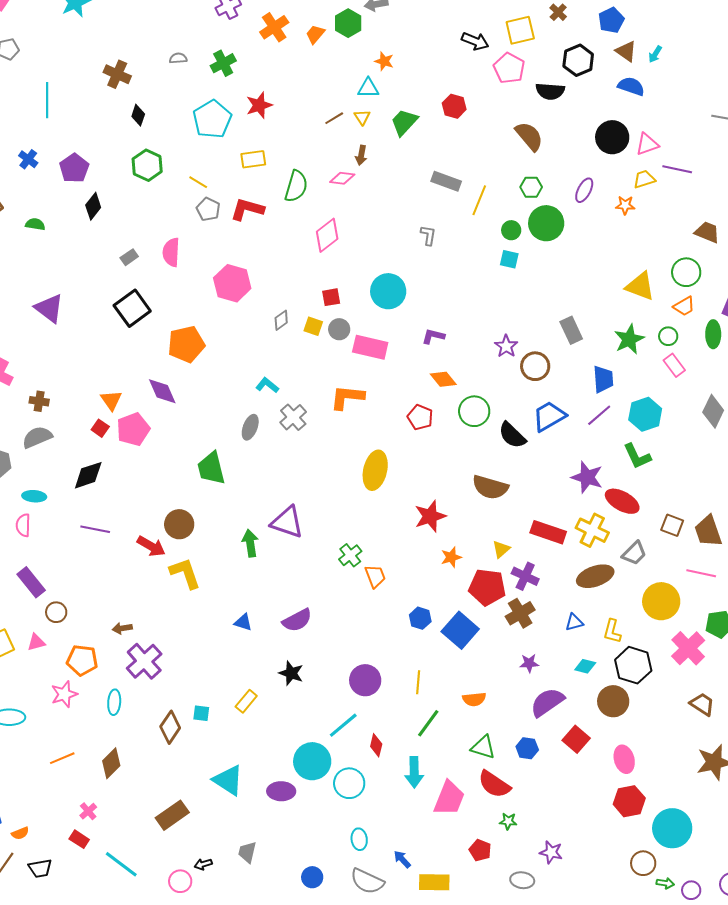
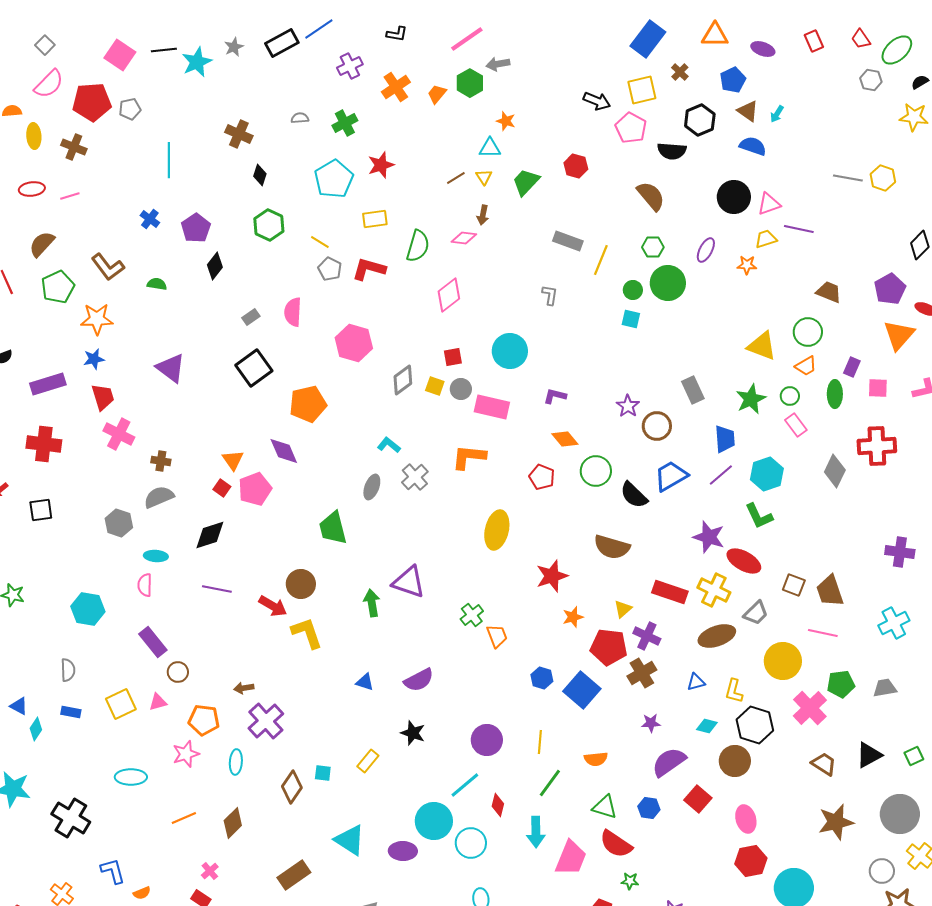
gray diamond: (281, 320) -> (403, 380), size x1.4

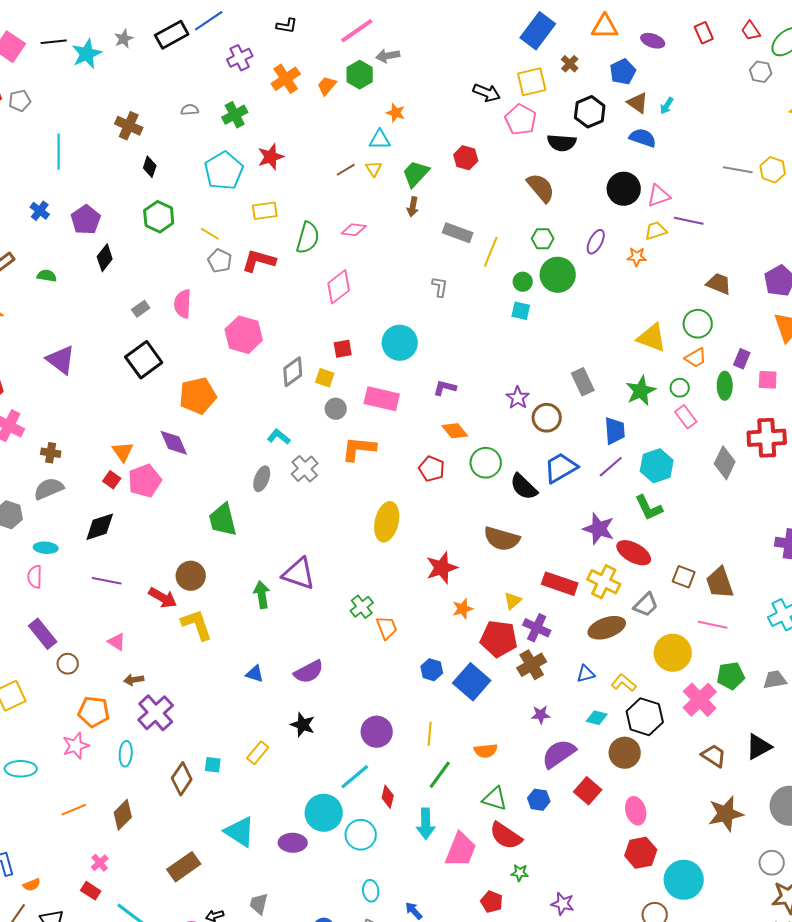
brown arrow: (483, 215) -> (413, 207), moved
gray circle: (461, 389) -> (336, 409), moved
yellow L-shape: (734, 691) -> (624, 683), turned 115
pink triangle: (158, 702) -> (117, 642), moved, turned 48

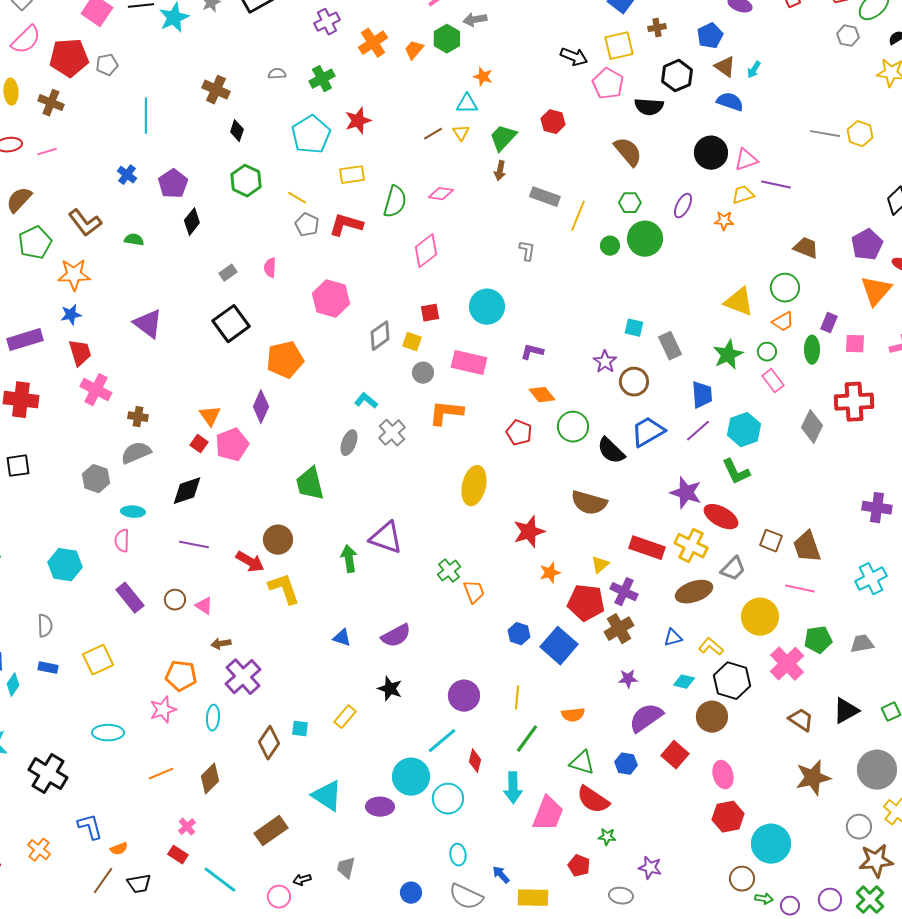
brown cross: (570, 64) -> (657, 28), turned 36
pink semicircle: (183, 304) -> (270, 268), size x0.7
cyan square: (521, 311) -> (634, 328), moved
purple diamond: (174, 443) -> (261, 407), turned 48
brown circle: (68, 664) -> (175, 600), moved

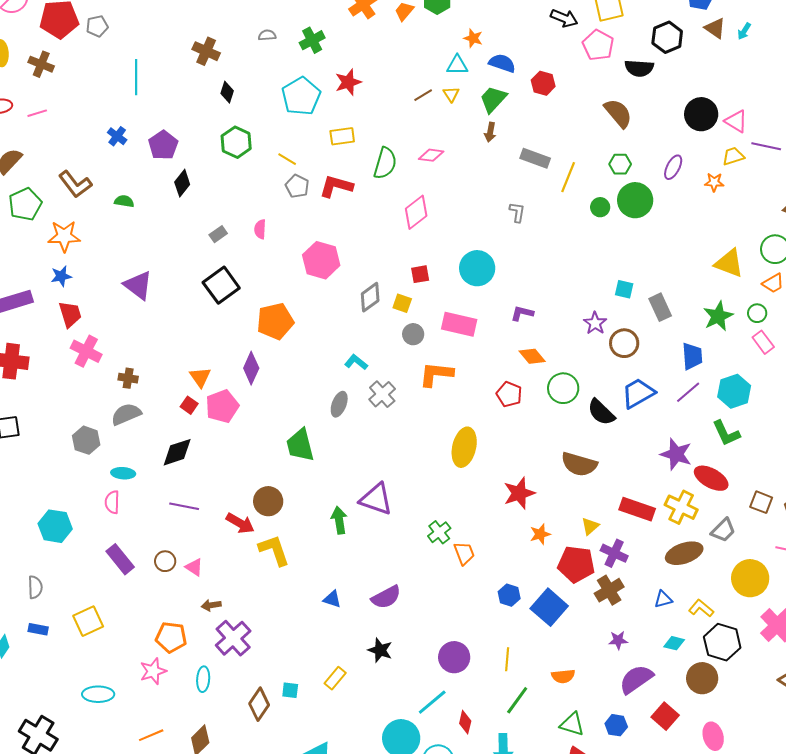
blue semicircle: (730, 102) -> (502, 63), moved
pink triangle: (746, 160) -> (736, 121), turned 50

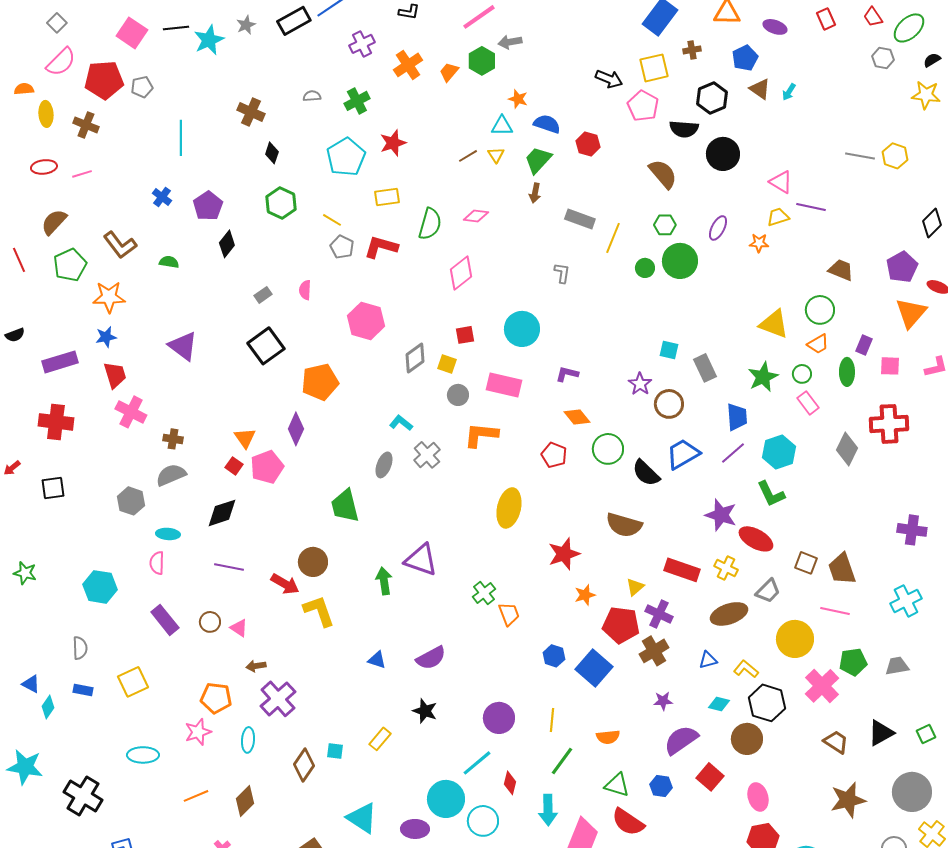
black circle: (701, 114) -> (723, 154), moved
yellow cross: (681, 507) -> (726, 568), size x0.7

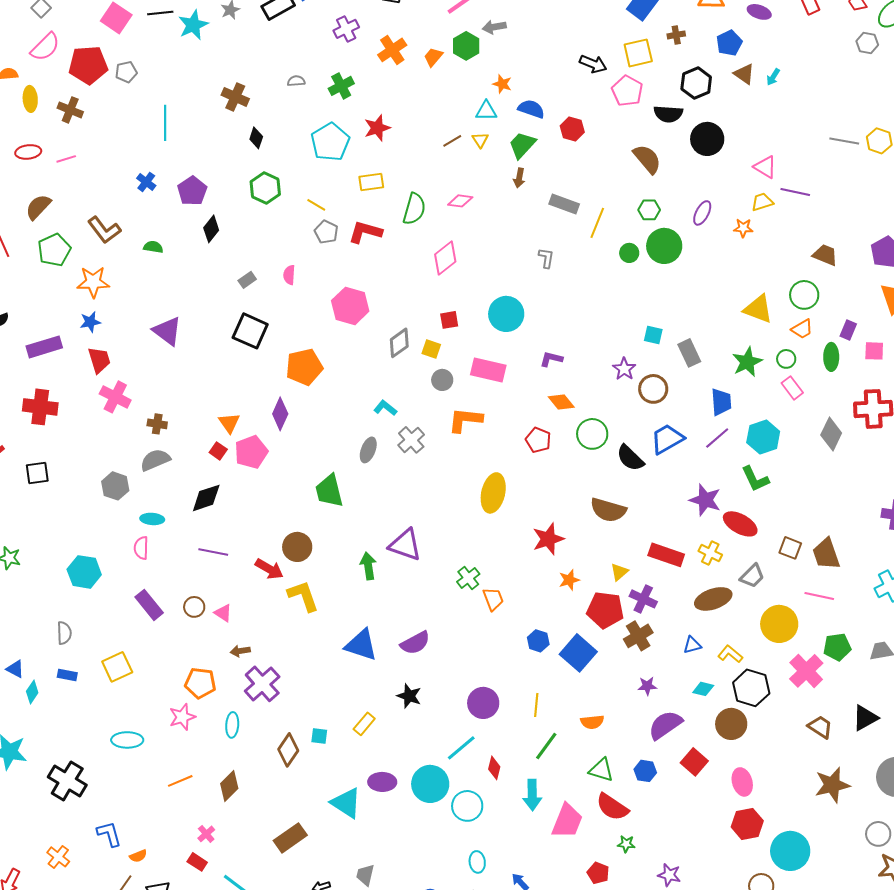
black square: (266, 346) -> (250, 331), turned -30
blue triangle: (377, 660) -> (361, 645), size x1.8
purple ellipse: (415, 829) -> (382, 782), moved

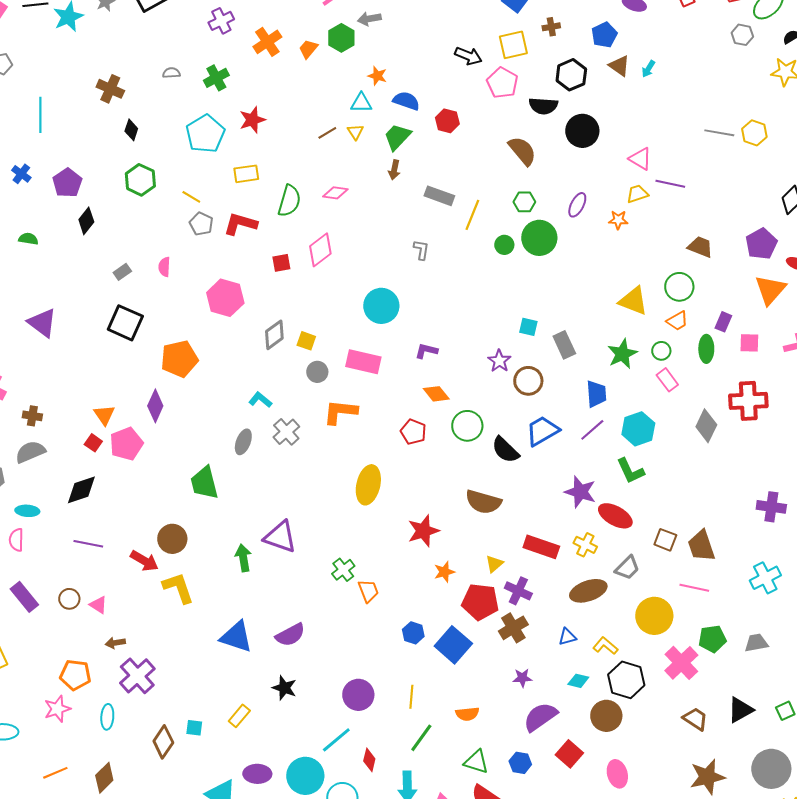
red square: (449, 320) -> (281, 263), moved

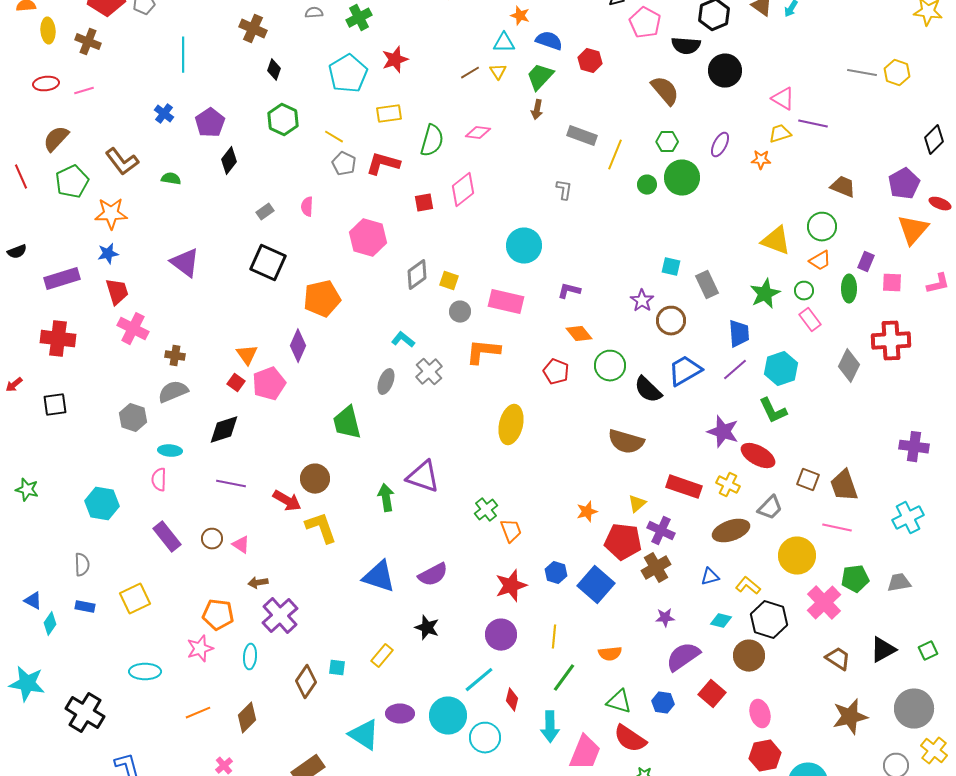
red star: (423, 531) -> (511, 586), moved

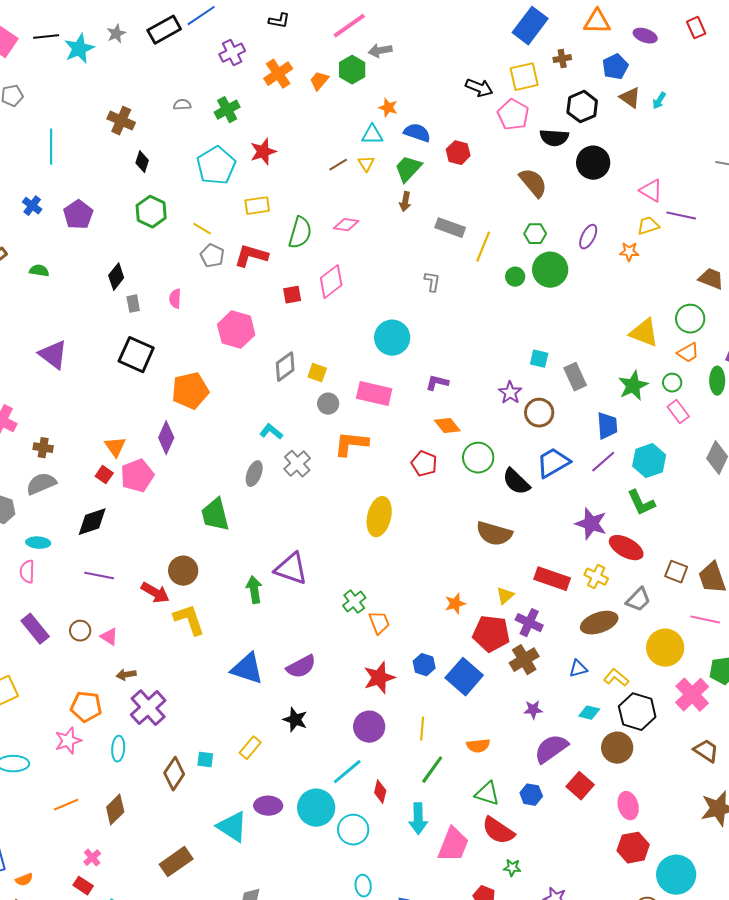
black diamond: (229, 161) -> (116, 277), moved
gray rectangle: (265, 212) -> (133, 304), turned -66

